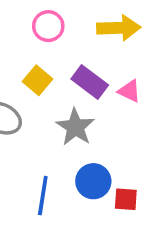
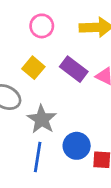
gray star: (75, 127) -> (42, 119), moved

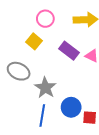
yellow square: (33, 68) -> (34, 41), moved

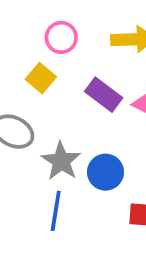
blue circle: (71, 107) -> (105, 172), moved

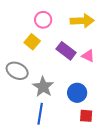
blue circle: (105, 172) -> (77, 93), moved

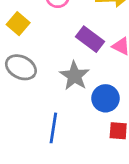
yellow square: (32, 42) -> (18, 24), moved
gray star: (43, 87) -> (74, 76), moved

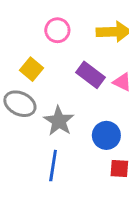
yellow square: (18, 24) -> (31, 69), moved
gray star: (74, 76) -> (59, 121), moved

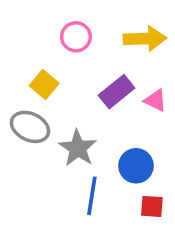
purple rectangle: (91, 75) -> (117, 92), turned -76
blue line: (53, 166) -> (92, 196), moved

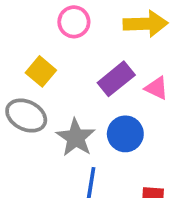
blue circle: (136, 166) -> (125, 134), moved

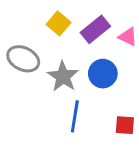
yellow square: (41, 71) -> (59, 23), moved

